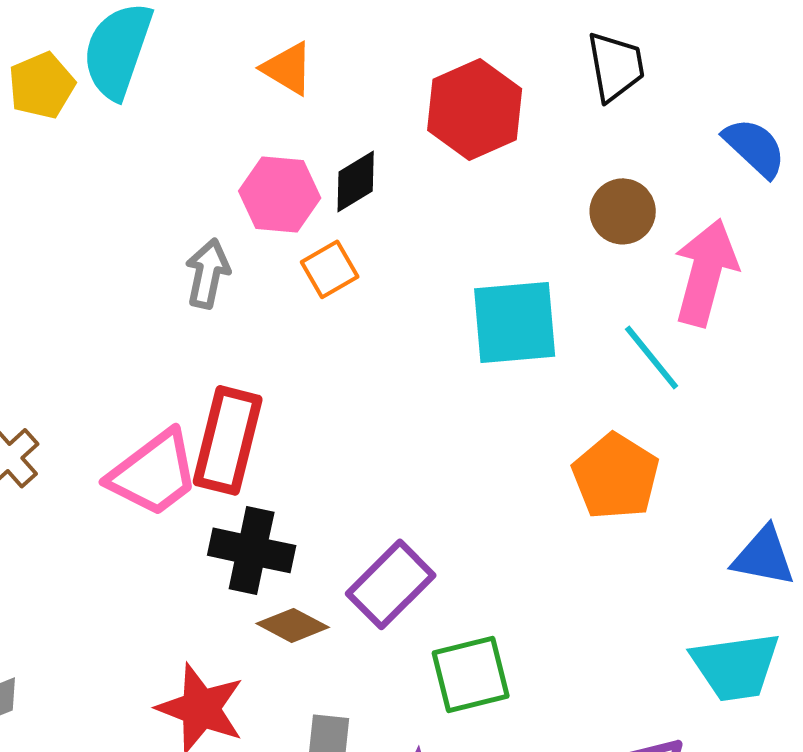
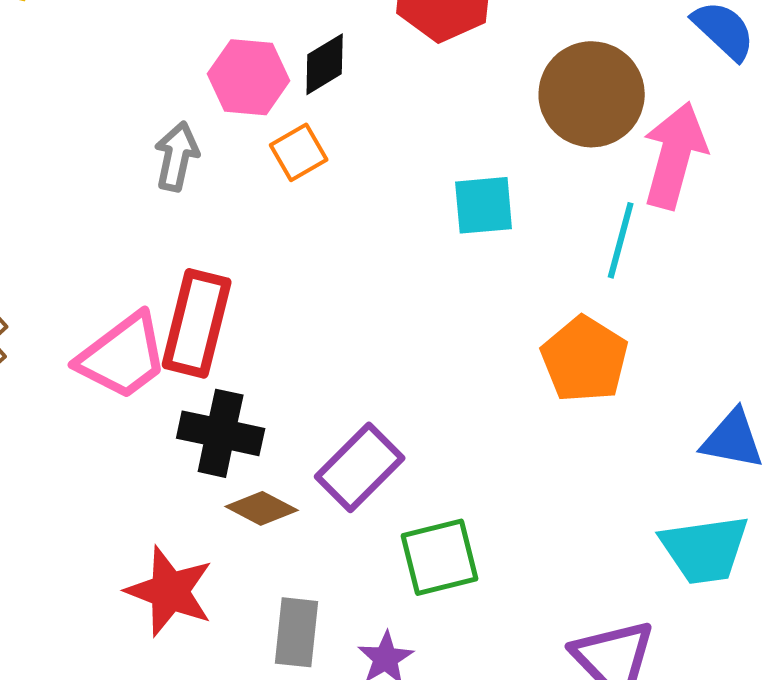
brown circle: (623, 211) -> (592, 94), size x1.6
cyan square: (515, 322) -> (484, 205), size x0.7
cyan line: (652, 357) -> (621, 240), turned 54

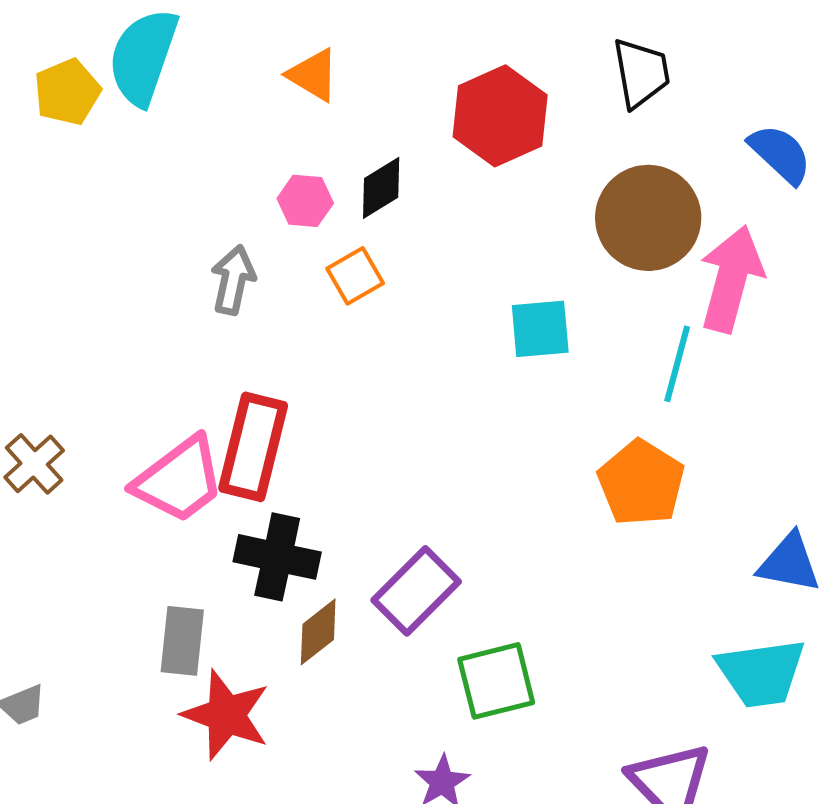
pink hexagon: (249, 77) -> (305, 201), size x0.7
brown diamond: (262, 508) -> (318, 632), turned -66
gray rectangle: (297, 632) -> (182, 641), moved

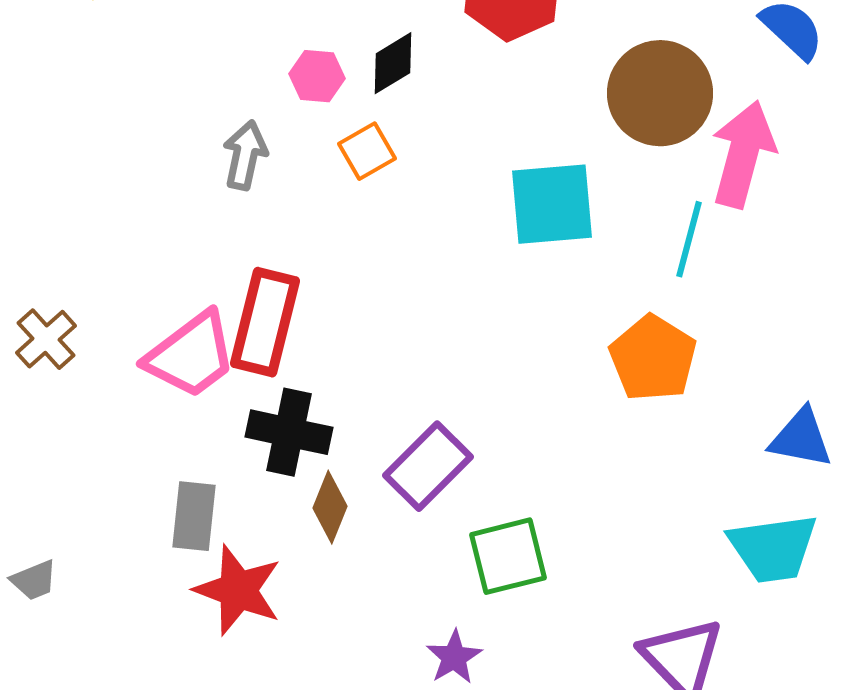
cyan square: (540, 329) -> (552, 204), size x1.4
brown diamond: (318, 632) -> (330, 507), turned -30

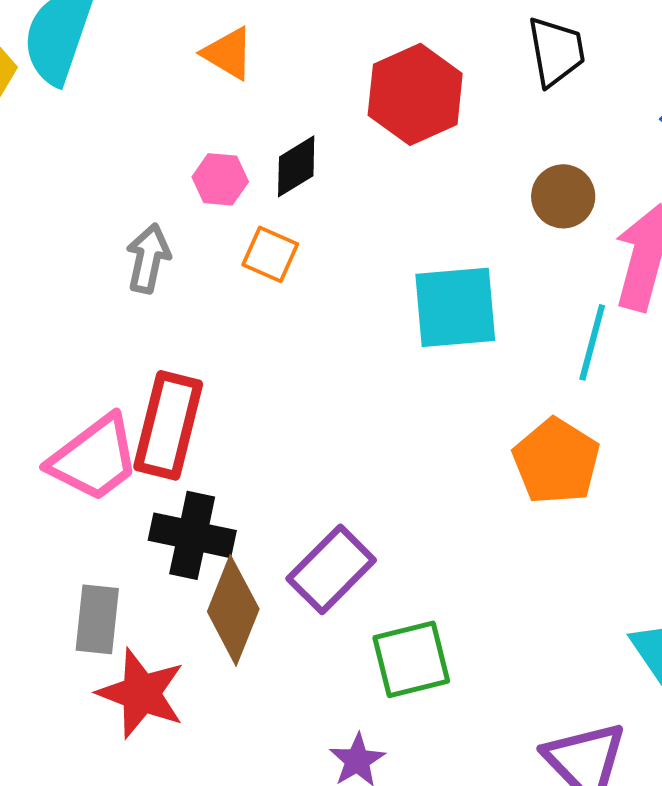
brown circle: (660, 93) -> (563, 196), size x0.6
orange square: (367, 151) -> (270, 254), turned -36
brown diamond: (330, 507) -> (233, 610), size x1.5

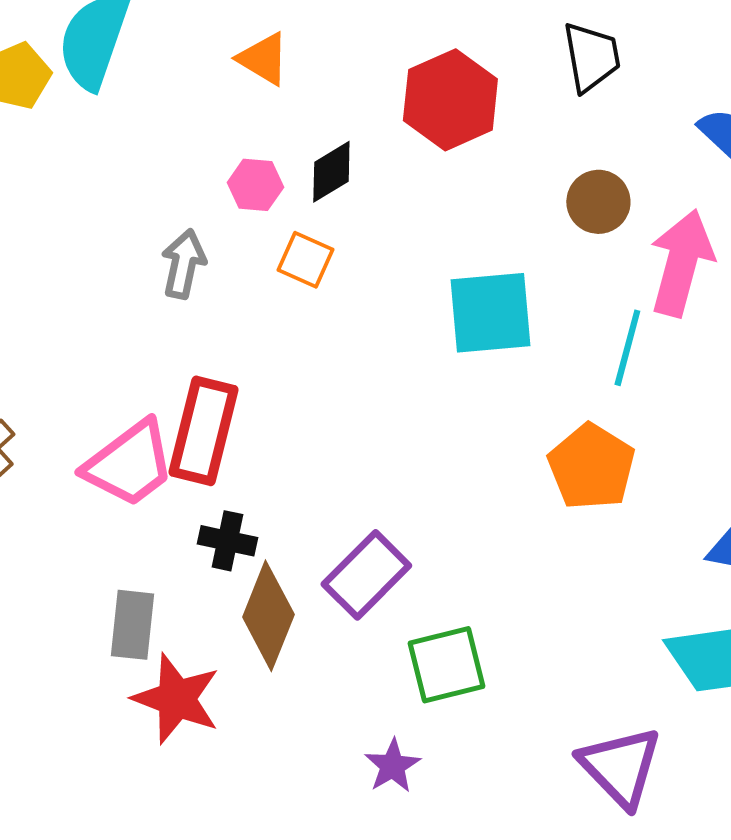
black cross: (192, 535) -> (227, 541), size x0.7

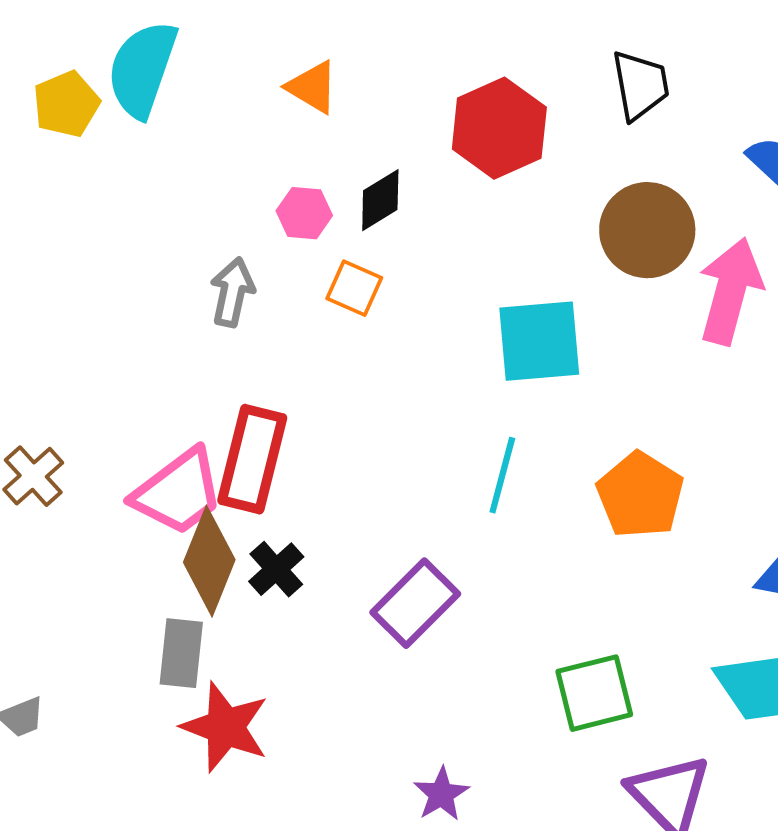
brown circle: (598, 202) -> (647, 230), size x1.5
cyan line: (627, 348) -> (502, 475), moved
black cross: (227, 541) -> (276, 569), turned 36
brown diamond: (268, 616) -> (209, 561), moved
green square: (446, 665) -> (594, 693), moved

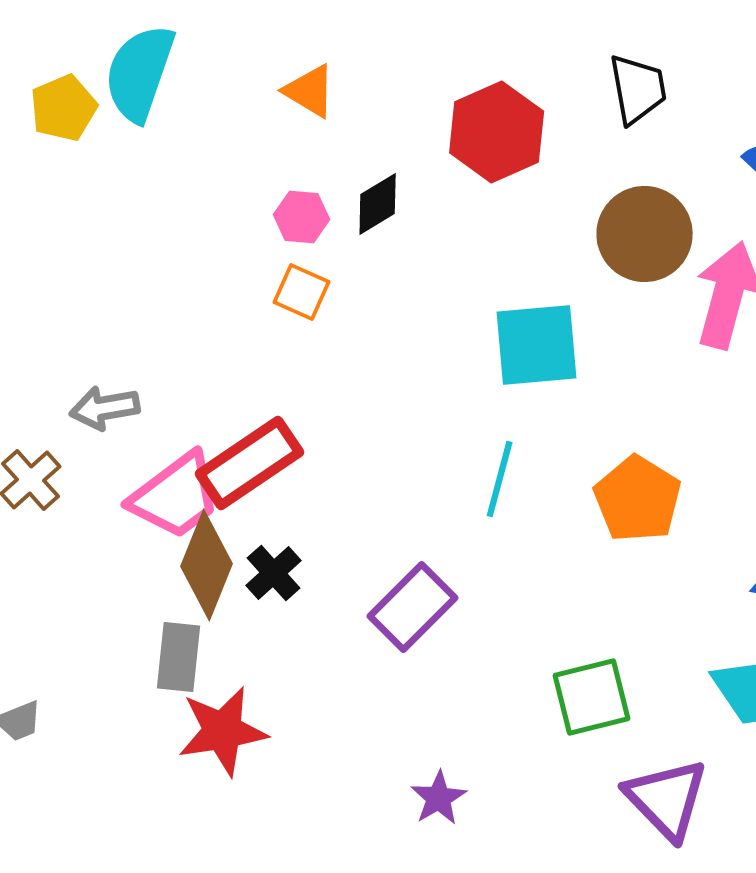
orange square: (354, 288) -> (302, 292), moved
gray arrow: (232, 292) -> (105, 408), moved, turned -112
red rectangle: (252, 459) -> (250, 463), turned 42
red star: (225, 727) -> (223, 731), turned -30

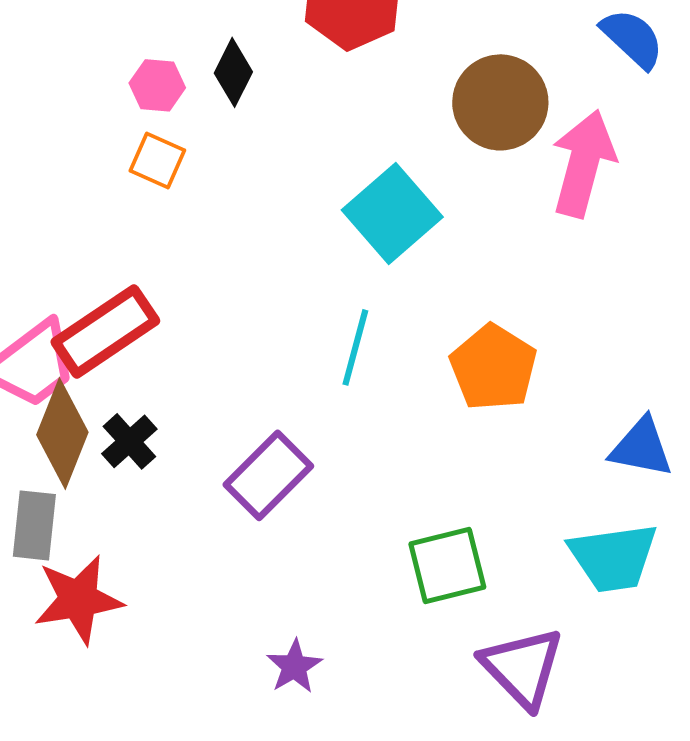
black diamond: (378, 204) -> (233, 72), turned -32
cyan square: (537, 345) -> (392, 213), turned -36

